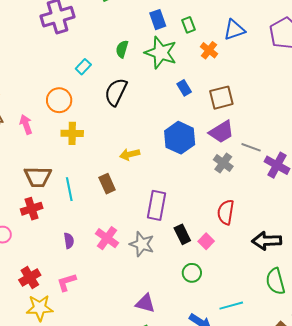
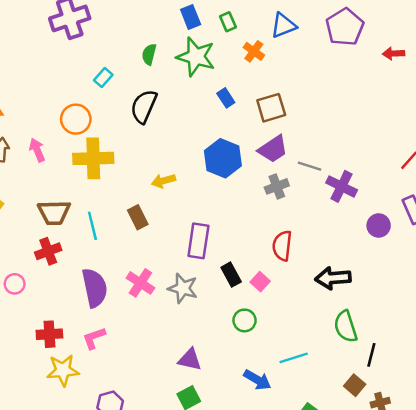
yellow cross: (72, 133) -> (93, 158), size x1.5
gray cross: (223, 163) -> (277, 186), turned 36
purple semicircle: (69, 241) -> (95, 288), size x2.0
red cross: (30, 277) -> (49, 334), turned 30

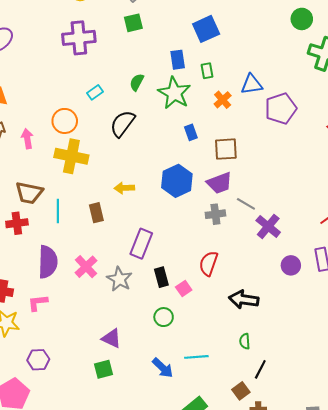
purple pentagon: (345, 27) -> (281, 109), moved
green semicircle: (346, 326) -> (245, 341), size x0.6

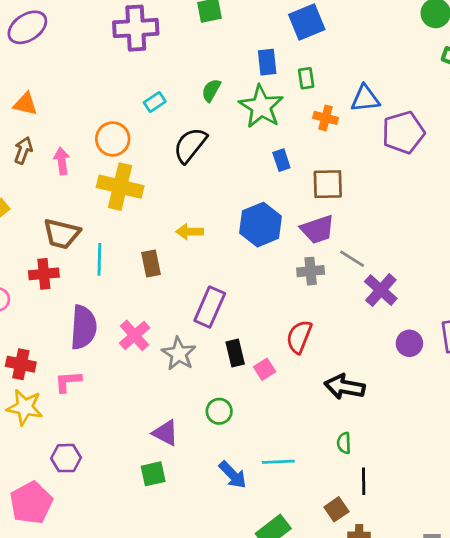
orange cross: (223, 100) -> (326, 118), turned -36
green circle: (164, 317) -> (219, 411), moved
black line: (260, 369) -> (364, 481), turned -30

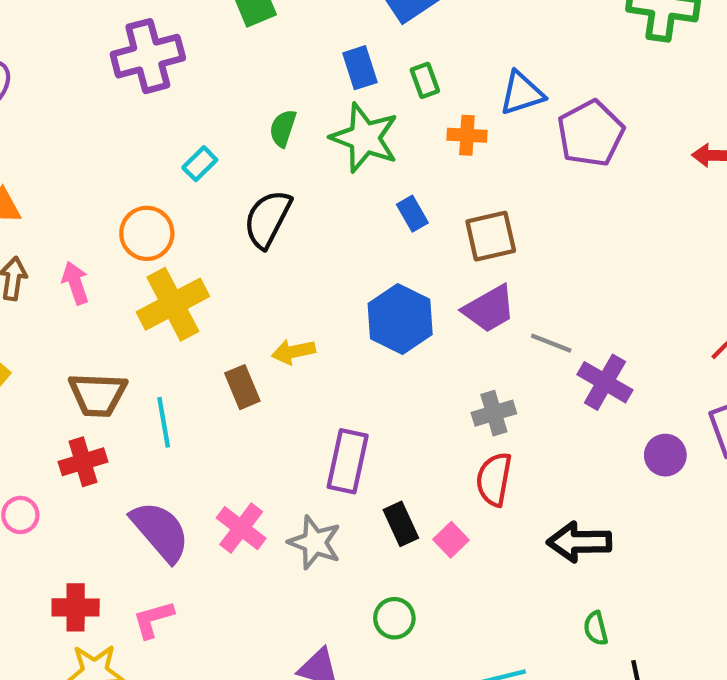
yellow cross: (120, 187) -> (173, 304), turned -30
brown rectangle: (151, 264) -> (242, 387), moved
gray cross: (311, 271) -> (494, 413), moved
purple semicircle: (83, 327) -> (160, 531), turned -33

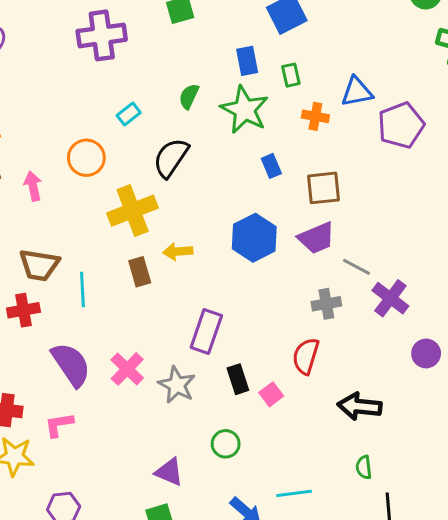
yellow cross: (173, 304) -> (133, 211), moved
gray cross: (494, 413) -> (326, 304), moved

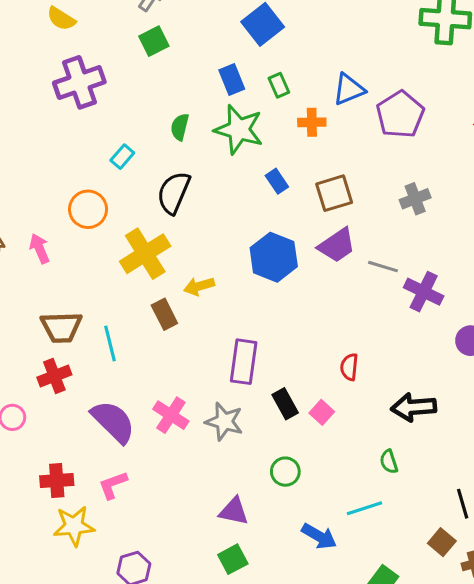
gray cross: (326, 304) -> (415, 199), moved
red semicircle: (306, 356) -> (349, 367), size x0.7
green semicircle: (364, 467) -> (389, 462), moved

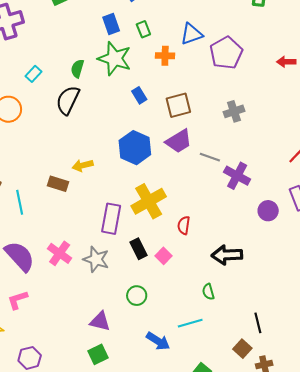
green semicircle: (180, 127) -> (77, 69), moved
yellow cross: (145, 254) -> (149, 201), moved
brown rectangle: (164, 314) -> (58, 184), turned -48

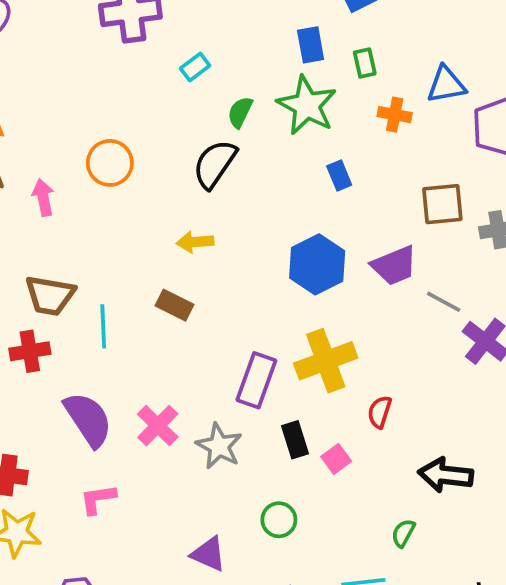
cyan rectangle: (33, 74) -> (195, 67), moved
brown square: (178, 105) -> (442, 204), moved
yellow arrow: (83, 165) -> (195, 242), moved
green semicircle: (208, 292) -> (403, 533), turned 35
pink L-shape: (18, 300) -> (98, 499), moved

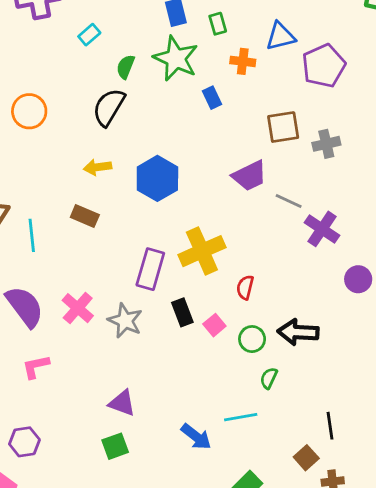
blue rectangle: (339, 176) -> (212, 98), moved
blue hexagon: (317, 264) -> (157, 178), moved
green circle: (279, 520) -> (252, 339), moved

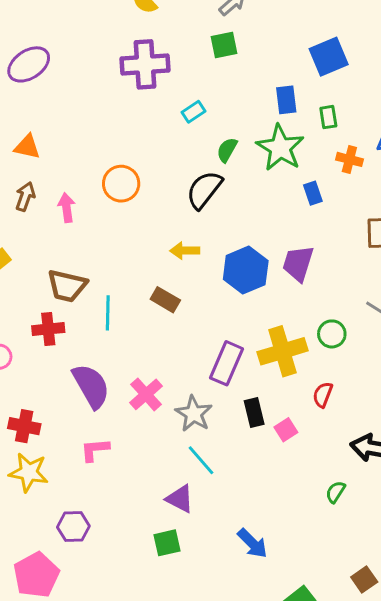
purple trapezoid: (250, 176) -> (298, 263), moved, turned 126
green circle: (252, 339) -> (332, 334), moved
cyan line: (241, 417) -> (201, 460), moved, turned 52

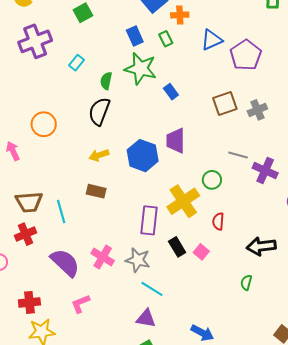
orange cross: (349, 159) -> (180, 15), moved

